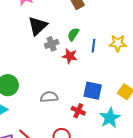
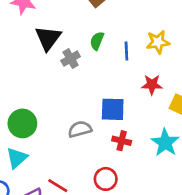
red star: (70, 56) -> (152, 85), moved
blue square: (93, 91) -> (113, 109), moved

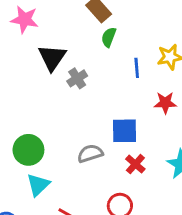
green semicircle: (97, 41) -> (109, 37), moved
red cross: (122, 141) -> (135, 164), turned 30
cyan triangle: (17, 158) -> (38, 185), moved

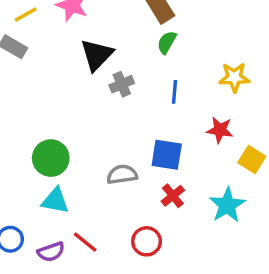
blue line: (137, 68) -> (174, 92), moved
cyan triangle: (38, 185) -> (55, 201), turned 45

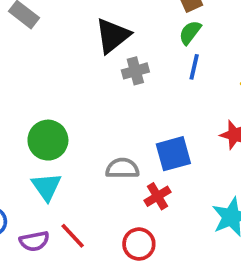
blue line: (174, 92) -> (194, 67), moved
blue square: (167, 155) -> (173, 154), turned -32
red cross: (173, 196) -> (157, 196), moved
cyan triangle: (55, 201) -> (46, 187), turned 36

